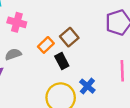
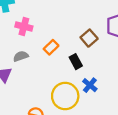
brown square: (69, 37) -> (89, 38), moved
black rectangle: (62, 61) -> (76, 62), moved

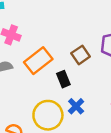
orange rectangle: (51, 47) -> (38, 61), size x1.6

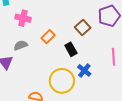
orange rectangle: (38, 61) -> (48, 37), size x0.6

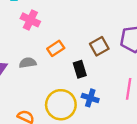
gray semicircle: (21, 45) -> (28, 63), moved
blue cross: (84, 70) -> (90, 98), turned -32

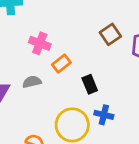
pink cross: (30, 20) -> (40, 43), moved
brown square: (99, 46) -> (110, 34), moved

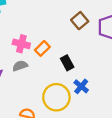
pink cross: (40, 43) -> (21, 44), moved
blue cross: (104, 115) -> (81, 86), turned 32

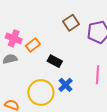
black rectangle: (67, 63) -> (55, 61), turned -40

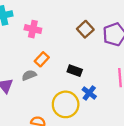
pink cross: (14, 38) -> (33, 29), moved
orange rectangle: (33, 45) -> (42, 59), moved

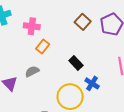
orange rectangle: (42, 59) -> (43, 46), moved
black rectangle: (75, 71) -> (76, 63), turned 32

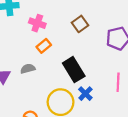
brown square: (83, 22) -> (80, 24), moved
black rectangle: (76, 63) -> (74, 70), size x1.6

